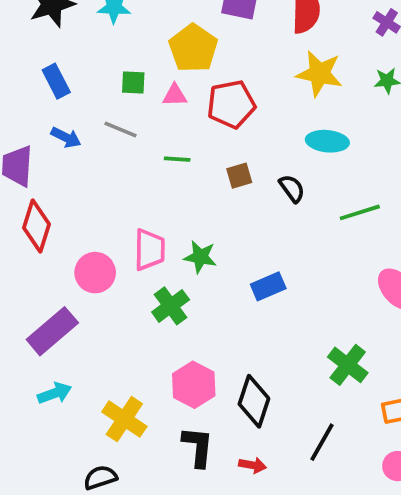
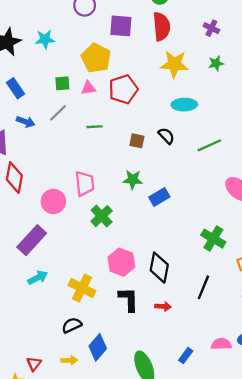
gray line: (120, 130) -> (58, 113), turned -60
brown square: (239, 176) -> (137, 141), moved, turned 35
green star: (200, 257) -> (133, 180), moved

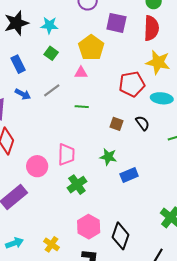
green square: (62, 83) -> (51, 53), moved, turned 32
red pentagon: (123, 89) -> (132, 84), moved
cyan arrow: (38, 278) -> (14, 243), moved
yellow cross: (82, 288) -> (51, 244), size x0.7

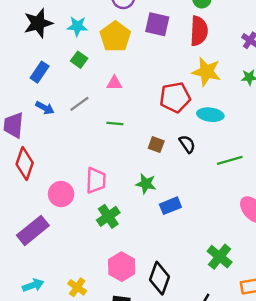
yellow pentagon: (91, 48) -> (115, 37), moved
blue rectangle: (18, 64) -> (40, 72), turned 60

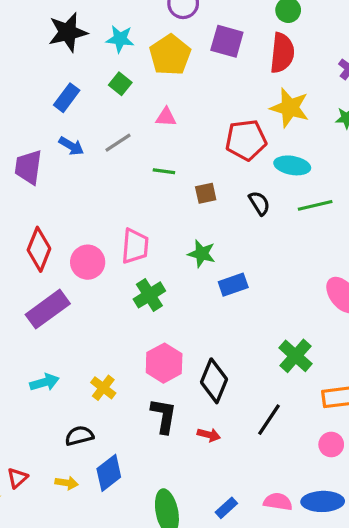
brown square: (156, 145) -> (206, 193), moved, turned -35
green line: (230, 160) -> (315, 205), moved
red diamond: (25, 164) -> (39, 249), moved

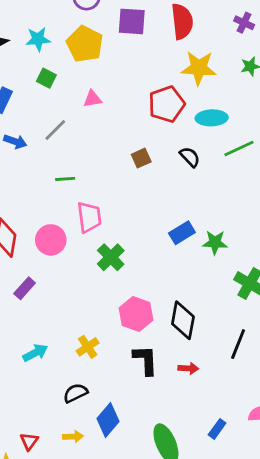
green line: (164, 171) -> (65, 179), moved
green star: (202, 254) -> (215, 242), moved
purple rectangle: (48, 309) -> (25, 288), size x0.6
yellow cross: (103, 388) -> (88, 347), turned 30

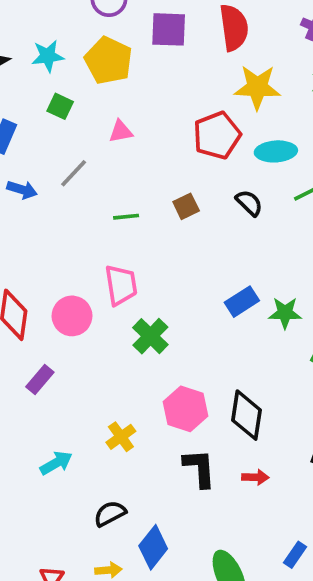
green line: (65, 179) -> (126, 217), moved
yellow cross: (88, 347) -> (121, 437), moved

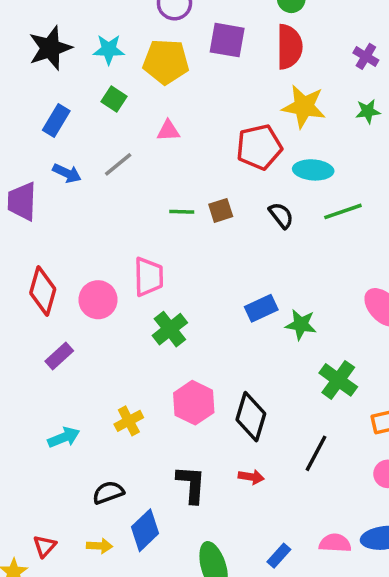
yellow pentagon: (108, 60) -> (166, 62), turned -30
green line: (126, 217) -> (182, 212), moved
black L-shape: (199, 468) -> (191, 484), moved

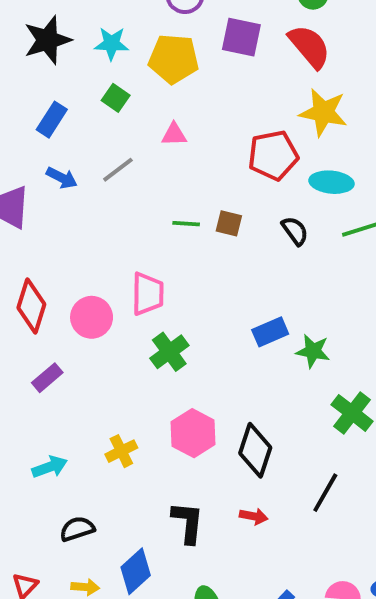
red semicircle: (289, 47) -> (309, 46), turned -42
brown square: (221, 210) -> (229, 223), turned 30
black semicircle: (108, 492) -> (77, 529), moved

